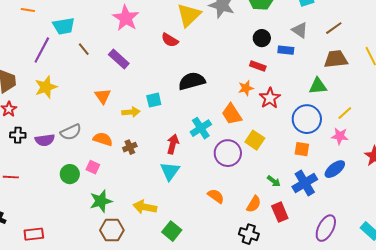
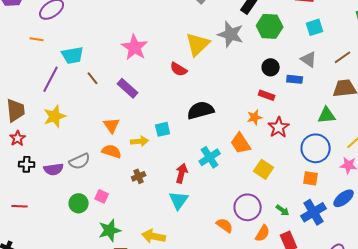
orange semicircle: (103, 139) -> (112, 151), moved
purple circle: (228, 153) -> (248, 207), moved

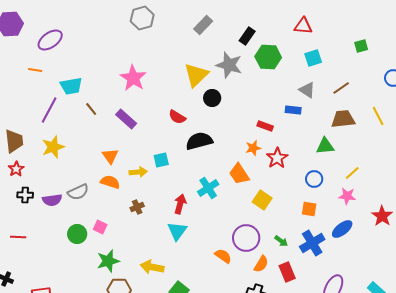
black circle: (271, 67) -> (212, 98), moved
red semicircle: (179, 69) -> (177, 117), moved
blue circle: (316, 148) -> (314, 179), size x0.6

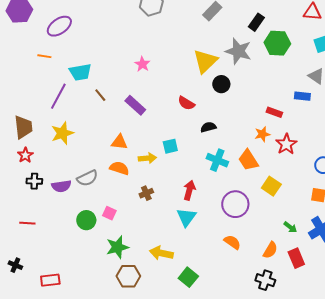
pink star: (133, 78) -> (142, 64), size x0.6
black semicircle: (199, 141) -> (208, 127), size x0.6
orange triangle: (110, 156) -> (119, 142), turned -48
cyan cross: (208, 188) -> (217, 160), moved, turned -35
purple circle: (246, 238) -> (235, 204), moved

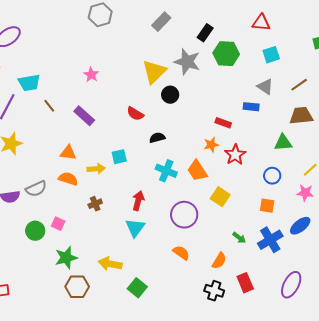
red rectangle: (296, 258) -> (245, 283), moved

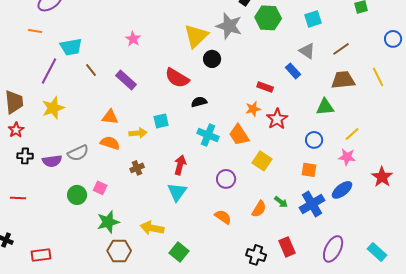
blue rectangle: (251, 107) -> (293, 71), turned 42
red semicircle: (135, 114) -> (177, 78), size x1.4
purple circle: (184, 215) -> (226, 179), size x0.7
orange semicircle: (219, 261) -> (259, 209), moved

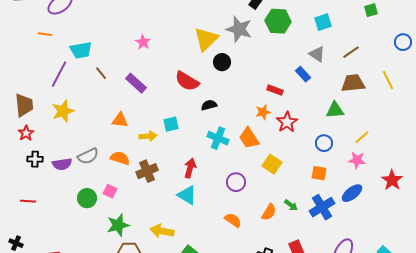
orange semicircle: (110, 143) -> (120, 158), moved
brown cross: (137, 168) -> (147, 171), size x1.5
cyan triangle: (177, 192) -> (187, 195), turned -35

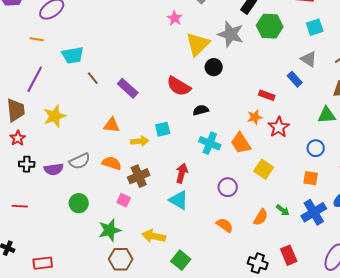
pink star: (143, 42) -> (175, 18), moved
purple line: (59, 74) -> (35, 79), moved
pink square: (110, 191) -> (124, 200), moved

